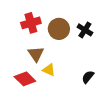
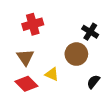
brown circle: (59, 29) -> (76, 54), moved
brown triangle: (36, 54) -> (25, 57), moved

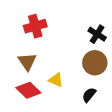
brown circle: (76, 54) -> (95, 63), moved
black semicircle: (93, 82) -> (89, 95), moved

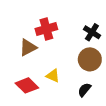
red cross: (35, 26) -> (46, 29), moved
brown triangle: (27, 62) -> (28, 47), moved, turned 36

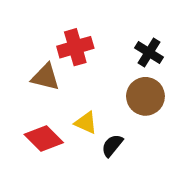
brown triangle: (28, 47) -> (45, 77), turned 42
black semicircle: (84, 90) -> (112, 145), moved

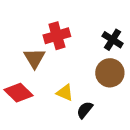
brown triangle: (45, 77) -> (34, 58), turned 45
red diamond: (44, 138) -> (19, 93), moved

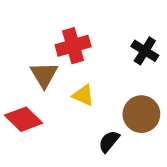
brown circle: (110, 73) -> (141, 114), moved
yellow triangle: (65, 93) -> (83, 95), moved

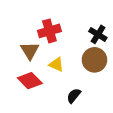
brown circle: (141, 114) -> (94, 60), moved
red diamond: (24, 119) -> (30, 81), moved

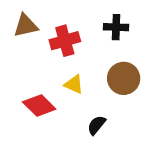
black cross: (98, 34) -> (116, 27), moved, turned -30
brown triangle: (30, 51) -> (26, 26), moved, turned 48

